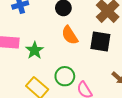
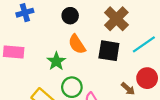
green star: (35, 50) -> (56, 61), moved

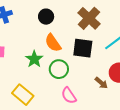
green circle: (72, 87) -> (59, 69), moved

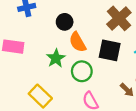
black circle: (46, 17) -> (65, 22), moved

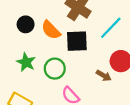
orange semicircle: (78, 42) -> (51, 30), moved

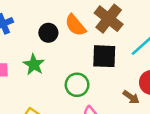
orange semicircle: (51, 30) -> (75, 25), moved
green star: (26, 62) -> (34, 65), moved

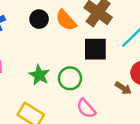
black circle: (48, 33) -> (39, 19), moved
green star: (34, 65) -> (39, 75), moved

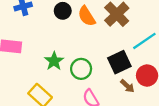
black square: (95, 49) -> (119, 62), moved, turned -35

